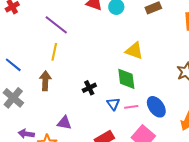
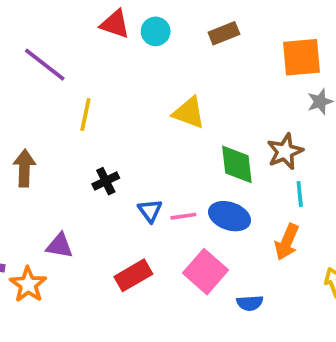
yellow line: (54, 52) -> (85, 115), moved
green diamond: (126, 79) -> (237, 164), moved
blue ellipse: (156, 107) -> (229, 216), turned -35

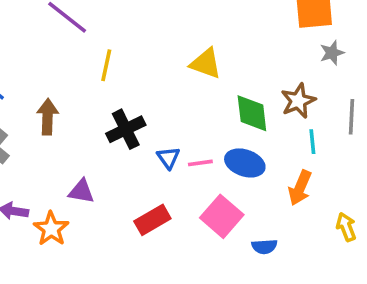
black cross: (106, 181) -> (126, 129), size x1.5

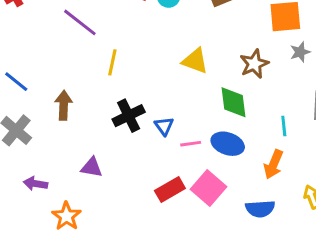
brown star: (298, 101) -> (254, 64), moved
blue triangle: (168, 158) -> (164, 126), moved
red rectangle: (152, 220) -> (170, 190), moved
orange star: (51, 229) -> (67, 216), moved
blue semicircle: (264, 247) -> (260, 209), moved, size x1.4

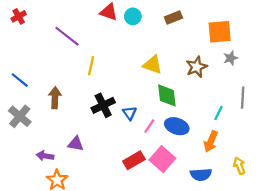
green diamond: (234, 102) -> (167, 95), moved
cyan line: (284, 126) -> (218, 113), turned 32
pink line: (191, 144) -> (149, 126), turned -48
purple arrow: (35, 184) -> (45, 156), moved

